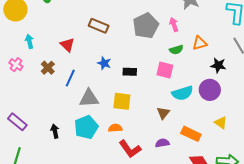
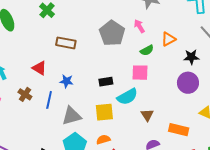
blue star: (104, 63) -> (67, 81), moved
cyan semicircle: (183, 93) -> (127, 97), moved

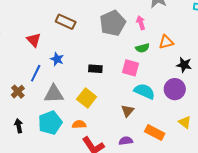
brown cross: (25, 94) -> (18, 92), moved
cyan semicircle: (127, 97) -> (144, 91), moved, turned -140
yellow square: (104, 112) -> (87, 98), turned 30

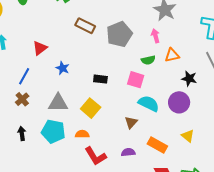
brown rectangle: (66, 22) -> (85, 26), moved
pink arrow: (141, 23) -> (155, 36), moved
red triangle: (34, 40) -> (40, 48), turned 35
blue line: (36, 73) -> (24, 76), moved
cyan pentagon: (50, 123) -> (53, 131), turned 30

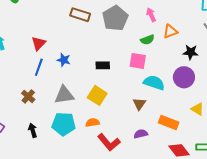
blue line: (24, 76) -> (39, 67), moved

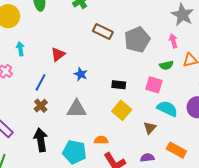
blue line: (39, 67) -> (40, 82), moved
yellow square: (97, 95) -> (122, 110), moved
cyan pentagon: (64, 124) -> (74, 152), moved
black arrow: (33, 130) -> (41, 140), size x1.6

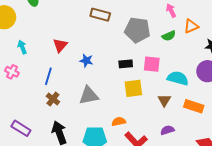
gray pentagon: (137, 40) -> (137, 30), moved, turned -30
pink square: (154, 85) -> (152, 64), moved
yellow square: (122, 110) -> (133, 88), turned -36
orange rectangle: (176, 150) -> (194, 106), moved

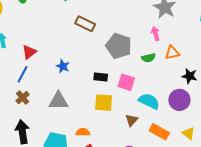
red triangle: (60, 45) -> (29, 52), moved

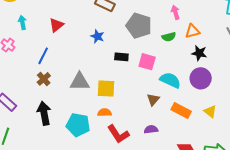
red triangle: (29, 52) -> (56, 25), moved
blue star: (63, 66) -> (97, 36), moved
black star: (190, 76) -> (199, 53), moved
yellow square: (104, 103) -> (106, 89), moved

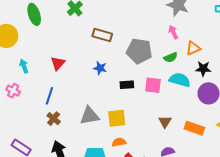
cyan semicircle: (170, 80) -> (180, 80), moved

